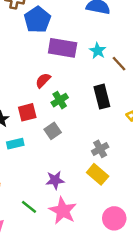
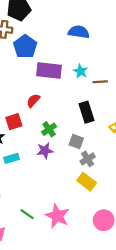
brown line: (119, 64) -> (100, 82), turned -48
green cross: (60, 100) -> (49, 129), moved
red square: (27, 112) -> (14, 122), moved
gray square: (53, 131) -> (76, 142), moved, turned -32
purple star: (55, 180) -> (45, 151), moved

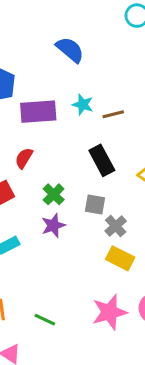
blue semicircle: (79, 32) -> (70, 50), turned 42
pink star: (57, 216) -> (109, 312), moved, turned -30

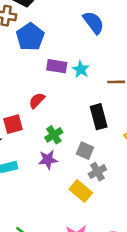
cyan star: (83, 105) -> (81, 69), moved
purple rectangle: (38, 112) -> (57, 66), size x0.7
yellow rectangle: (120, 258) -> (81, 191), moved

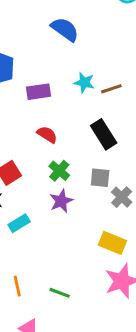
cyan star: (81, 69) -> (84, 83), moved
red semicircle: (37, 101) -> (47, 135), moved, turned 96
yellow rectangle: (81, 191) -> (112, 243), moved

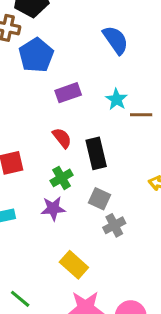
purple rectangle: (39, 92) -> (68, 93), turned -30
black rectangle: (104, 134) -> (96, 153), moved
yellow rectangle: (112, 243) -> (74, 265), moved

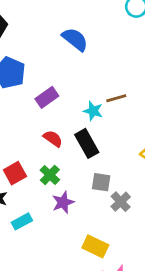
cyan star: (117, 99) -> (93, 111), moved
green cross: (62, 178) -> (50, 175), moved

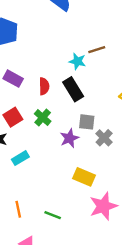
purple rectangle: (47, 97) -> (13, 79), moved, turned 66
red semicircle: (53, 139) -> (44, 86), turned 56
purple star: (63, 202) -> (69, 138), moved

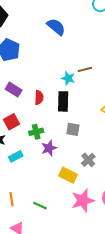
black rectangle: (73, 89) -> (63, 101), turned 30
green cross: (43, 117) -> (36, 132), moved, turned 32
purple star: (69, 138) -> (49, 148), moved
gray cross: (104, 138) -> (88, 160), moved

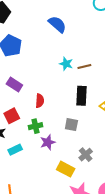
cyan star: (68, 78) -> (66, 64), moved
red semicircle: (39, 98) -> (40, 101), moved
black rectangle: (63, 101) -> (81, 96), moved

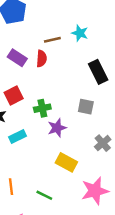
brown line: (84, 66) -> (52, 40), moved
black rectangle: (81, 96) -> (98, 72), turned -30
red semicircle: (40, 101) -> (42, 59), moved
yellow rectangle: (66, 169) -> (66, 162), moved

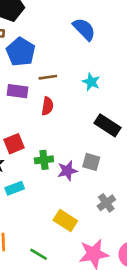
brown line: (52, 40) -> (48, 77), moved
purple rectangle: (17, 58) -> (17, 91), moved, turned -30
black rectangle: (98, 72) -> (108, 125), turned -35
purple star: (57, 128) -> (67, 171), moved

